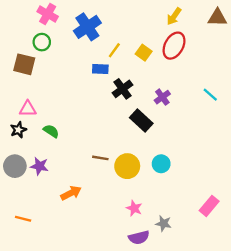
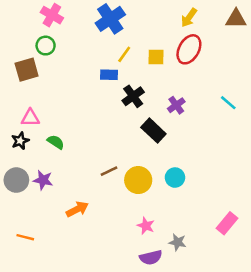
blue cross: (87, 27) -> (110, 19), moved
yellow square: (144, 53) -> (156, 57), turned -35
brown square: (24, 64) -> (27, 70), turned -30
brown line: (100, 158) -> (109, 171), turned -35

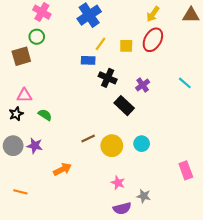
black cross: (133, 96) -> (108, 78), turned -30
pink rectangle: (227, 223) -> (186, 170), moved, turned -60

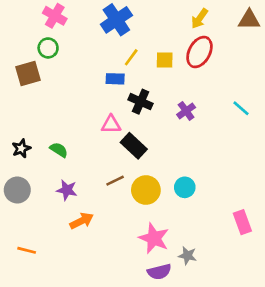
pink triangle: (24, 95) -> (111, 124), moved
black rectangle: (124, 106) -> (134, 146), moved
purple star: (35, 146) -> (67, 190), moved
pink star: (118, 183) -> (154, 238), size x1.6

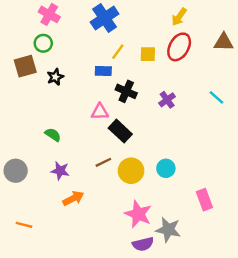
brown triangle: (249, 20) -> (224, 42), moved
black star: (21, 148) -> (55, 77), moved
pink rectangle: (242, 222) -> (204, 200), moved
gray star: (187, 256) -> (168, 230), size x1.5

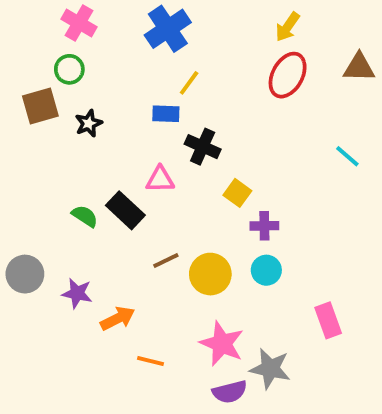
yellow square: (148, 54) -> (237, 193), moved, turned 35
purple cross: (167, 100) -> (264, 226), moved, turned 35
black rectangle: (120, 131) -> (125, 210), moved
purple star: (60, 171) -> (77, 293), moved
orange line: (24, 225) -> (150, 361), moved

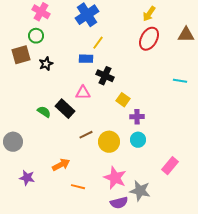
cyan line: (347, 156) -> (180, 81), turned -32
purple star: (77, 293) -> (27, 178), moved
pink rectangle: (328, 320) -> (170, 166), turned 60

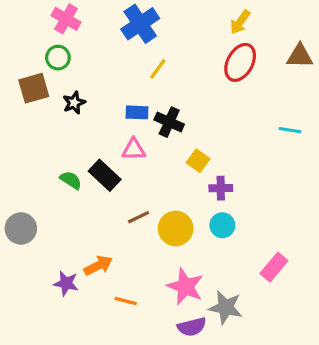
blue rectangle: (86, 59) -> (137, 112), moved
purple star: (27, 178) -> (66, 283), moved

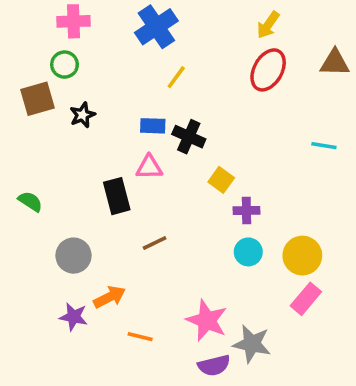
pink cross: (66, 19) -> (74, 21), turned -32
black rectangle: (105, 175) -> (117, 196), turned 32
green semicircle: (71, 180) -> (30, 201), moved
gray circle: (21, 228) -> (74, 256), moved
yellow circle: (176, 228) -> (302, 256), moved

